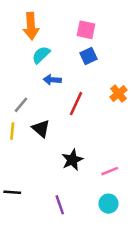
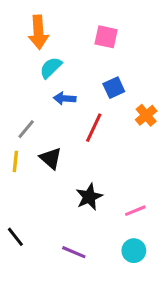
blue square: (88, 56) -> (114, 88), moved
black line: (12, 192) -> (15, 237), turned 48
purple line: (60, 205) -> (74, 252), turned -48

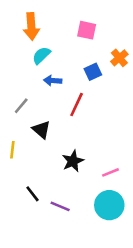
orange cross: (146, 115) -> (119, 58), moved
yellow line: (15, 161) -> (12, 150), moved
black line: (15, 237) -> (33, 194), moved
cyan circle: (134, 251) -> (109, 205), size x1.5

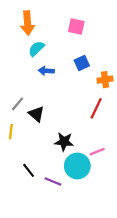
orange cross: (119, 58) -> (105, 80), moved, turned 32
red line: (77, 104) -> (96, 108), moved
gray line: (21, 106) -> (18, 104), moved
black star: (73, 161) -> (64, 142), turned 30
cyan circle: (109, 205) -> (77, 166), moved

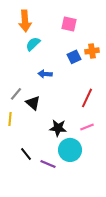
blue arrow: (46, 71) -> (45, 74), moved
orange cross: (105, 80) -> (92, 51), moved
pink line: (97, 152) -> (87, 127), moved

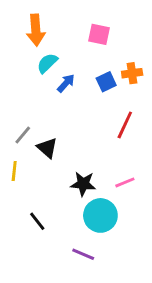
blue arrow: (45, 74) -> (66, 83), moved, turned 128
red line: (87, 98) -> (125, 125), moved
purple line: (48, 164) -> (83, 254), moved

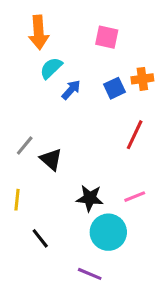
yellow line: (14, 171) -> (17, 200), moved

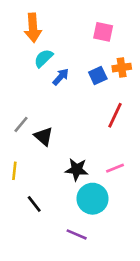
pink square: (107, 37) -> (103, 32), moved

